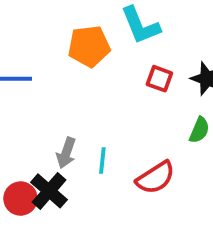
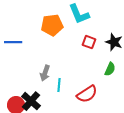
gray arrow: (66, 153) -> (45, 73), moved

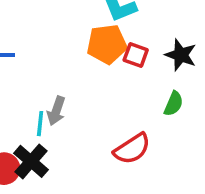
orange pentagon: (52, 25) -> (107, 44), moved
cyan line: (59, 85) -> (40, 124), moved

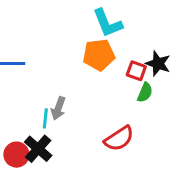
red square: (136, 55) -> (136, 71), moved
green semicircle: (174, 104) -> (145, 92), moved

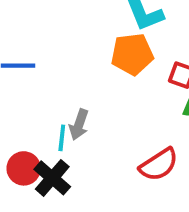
red circle: (16, 155) -> (24, 168), moved

